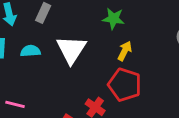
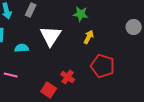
cyan semicircle: (30, 51) -> (22, 48), moved
red pentagon: (125, 85) -> (103, 66), moved

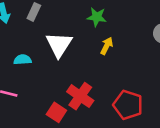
red pentagon: (103, 66) -> (128, 105), moved
red cross: (68, 77) -> (80, 96), size x1.5

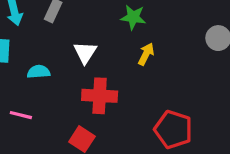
white triangle: (59, 45) -> (85, 52), size x0.7
red cross: (80, 96) -> (100, 96), moved, turned -32

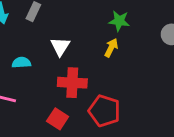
green star: (133, 17) -> (119, 21), moved
red pentagon: (173, 129) -> (104, 111), moved

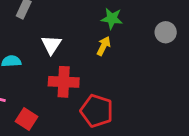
red square: (58, 119) -> (26, 119), moved

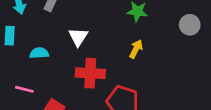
yellow arrow: (104, 46) -> (136, 49), moved

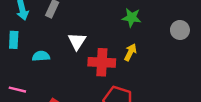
red cross: (90, 73) -> (102, 62), moved
pink line: (24, 89) -> (17, 90), moved

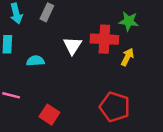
red cross: (102, 62) -> (104, 39), moved

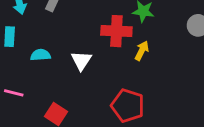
white triangle: (72, 46) -> (81, 61), moved

